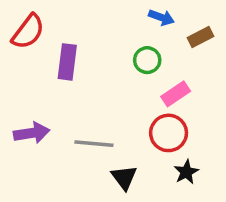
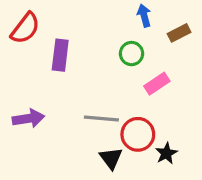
blue arrow: (161, 17) -> (144, 16), turned -125
red circle: (169, 133) -> (138, 134), moved
gray line: (94, 144) -> (101, 119), moved

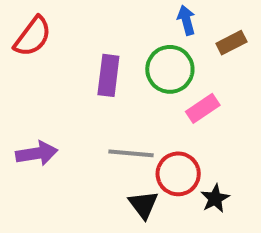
green circle: (131, 54) -> (170, 69), size x1.5
purple rectangle: (60, 55) -> (108, 75), moved

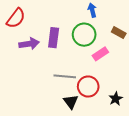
brown rectangle: (231, 43) -> (119, 33), moved, turned 56
purple arrow: (37, 153) -> (29, 44), moved
black star: (215, 198) -> (116, 99), moved

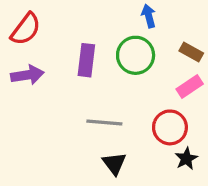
purple arrow: (29, 44) -> (27, 75), moved
pink rectangle: (100, 54) -> (190, 86), moved
red circle: (88, 86) -> (170, 127), moved

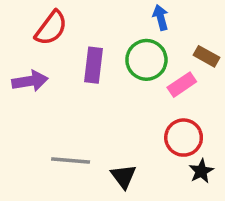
red semicircle: (26, 29) -> (51, 28), moved
pink rectangle: (190, 86) -> (182, 85), moved
gray line: (104, 122) -> (71, 161), moved

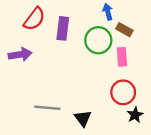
brown rectangle: (207, 56) -> (124, 30), moved
purple rectangle: (93, 65) -> (63, 28), moved
pink rectangle: (182, 85) -> (122, 57), turned -60

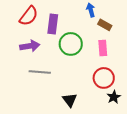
green circle: (98, 40) -> (71, 44), moved
purple arrow: (20, 54) -> (30, 46), moved
gray line: (47, 108) -> (40, 72), moved

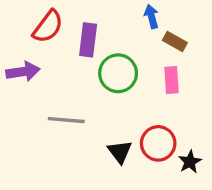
purple arrow: (30, 46) -> (23, 72), moved
red circle: (104, 78) -> (158, 143), moved
black triangle: (70, 100) -> (120, 152), moved

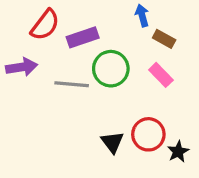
purple rectangle: (88, 40) -> (83, 37), turned 64
pink rectangle: (171, 80) -> (161, 75), turned -40
gray line: (66, 120) -> (72, 84), moved

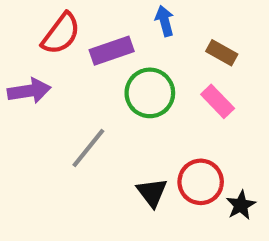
blue arrow: (142, 15) -> (165, 21), moved
gray line: (72, 84) -> (88, 148), moved, turned -56

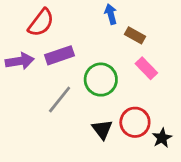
purple rectangle: (112, 51) -> (60, 55), moved
brown rectangle: (222, 53) -> (135, 35), moved
green circle: (150, 93) -> (101, 80), moved

